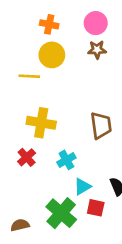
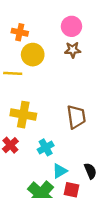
orange cross: (49, 24) -> (20, 32), moved

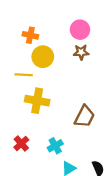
yellow cross: (23, 115) -> (37, 101), moved
brown trapezoid: (76, 117) -> (84, 116), turned 35

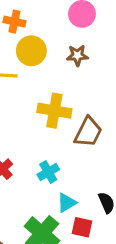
brown star: (81, 52) -> (77, 55), moved
yellow cross: (37, 101) -> (54, 111), moved

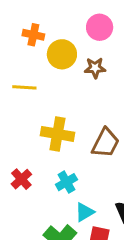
yellow circle: (31, 51) -> (62, 54), moved
yellow cross: (54, 111) -> (57, 134), moved

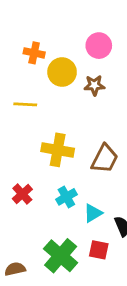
cyan triangle: (85, 212) -> (93, 213), moved

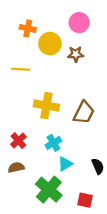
cyan triangle: (93, 213) -> (65, 164), moved
red square: (99, 250) -> (85, 200), moved
brown semicircle: (15, 269) -> (16, 167), moved

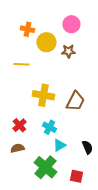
cyan cross: (53, 143) -> (49, 127), turned -32

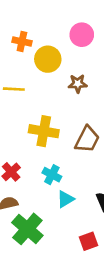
brown star: (68, 51) -> (78, 84), moved
green cross: (45, 167) -> (27, 229), moved
red square: (76, 176) -> (89, 241), turned -32

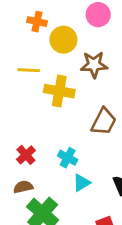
brown star: (78, 84) -> (94, 65), size x1.4
yellow cross: (44, 131) -> (59, 91), moved

